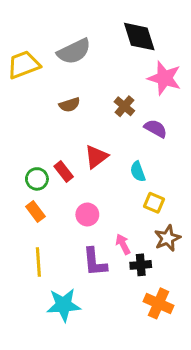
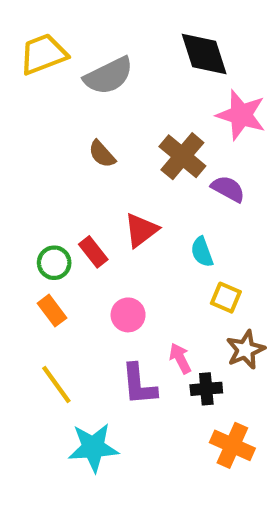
yellow trapezoid: (24, 65) -> (43, 54), moved
brown semicircle: (70, 105) -> (102, 154), turned 66
brown cross: (124, 106) -> (182, 156), size x1.5
yellow line: (38, 262) -> (56, 384), turned -32

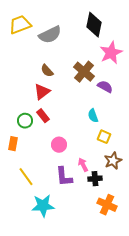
black diamond: (204, 54) -> (94, 25), turned 30
pink star: (241, 115) -> (111, 53), turned 30
red triangle: (141, 230) -> (42, 92), moved
orange rectangle: (52, 311) -> (13, 144), moved, turned 48

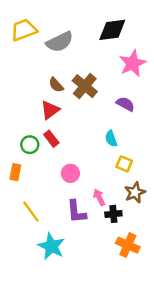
black diamond: (94, 25) -> (112, 30), turned 70
brown cross: (84, 72) -> (85, 86), moved
cyan star: (43, 206) -> (51, 246), turned 30

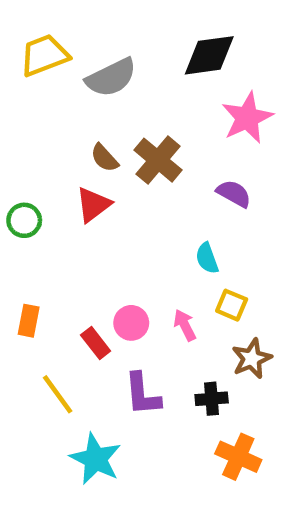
red rectangle: (51, 139) -> (96, 343), moved
green circle: (30, 145) -> (24, 220), moved
pink arrow: (99, 197) -> (185, 325), moved

